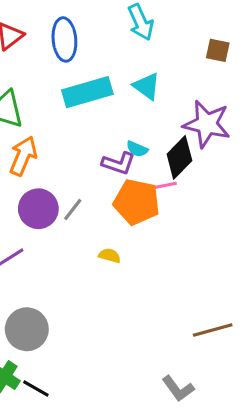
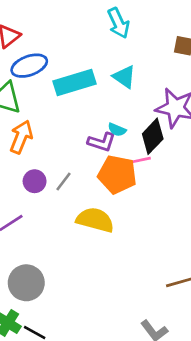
blue ellipse: (64, 39) -> (29, 66), moved, turned 76
purple circle: (38, 209) -> (35, 181), size x0.7
yellow semicircle: (110, 256) -> (95, 220), size x2.0

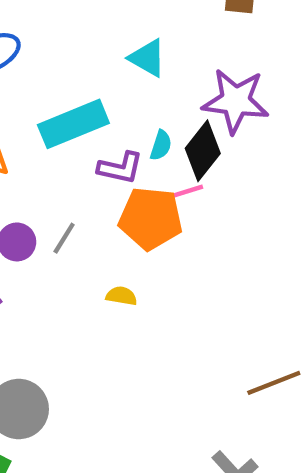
cyan rectangle: (75, 82) -> (73, 124), moved
cyan semicircle: (117, 130) -> (161, 145), moved, turned -90
yellow semicircle: (95, 220) -> (121, 296), size x0.5

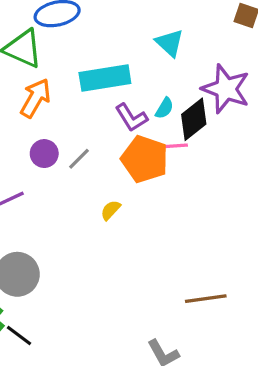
purple L-shape: (120, 168) -> (131, 118), turned 32
yellow semicircle: (121, 296) -> (111, 210), turned -70

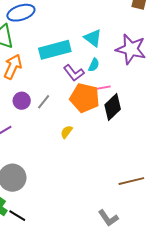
cyan triangle: (170, 43) -> (93, 38), moved
black diamond: (194, 119) -> (113, 107), moved

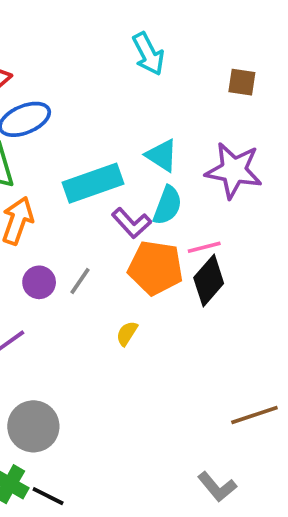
cyan semicircle: (94, 65) -> (167, 205), size x1.5
pink line: (102, 88) -> (204, 247), moved

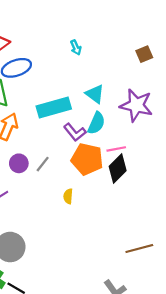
cyan arrow: (148, 54) -> (76, 48), moved, size x0.6
brown square: (242, 82) -> (144, 54), turned -35
yellow semicircle: (127, 333) -> (68, 196), turned -32

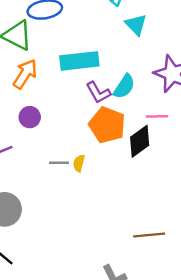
cyan triangle: (95, 94) -> (136, 25), moved
pink line: (116, 149) -> (157, 116), moved
gray line: (43, 164) -> (59, 163), moved, turned 42

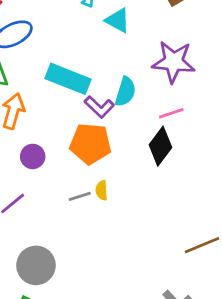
cyan rectangle: (79, 61) -> (68, 79), turned 45
orange pentagon: (107, 125) -> (90, 144), moved

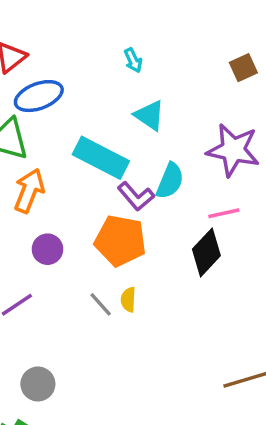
cyan triangle: (118, 20) -> (150, 115), moved
gray line: (80, 196) -> (101, 304), turned 60
gray circle: (36, 265) -> (38, 384), size x0.7

